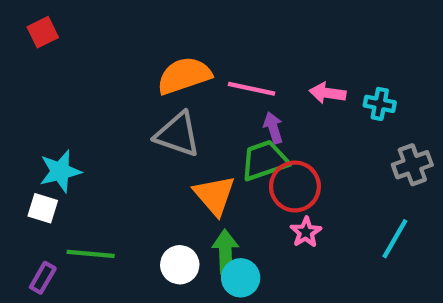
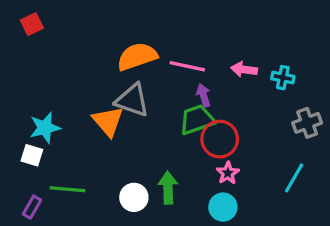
orange triangle: (215, 195) -> (108, 121), moved
cyan circle: (241, 278) -> (223, 207), moved

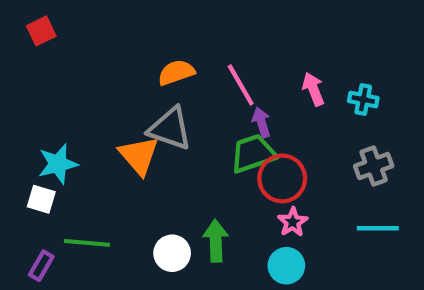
orange semicircle: (137, 57) -> (176, 72), size x0.7
pink line: (187, 66) -> (241, 85), turned 48
pink arrow: (244, 69) -> (313, 89), turned 60
gray cross: (307, 123) -> (374, 166), moved
cyan line: (294, 178) -> (378, 228), turned 60

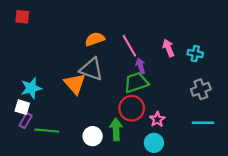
red square: (41, 31) -> (22, 17), turned 32
red circle: (282, 178) -> (132, 108), moved
purple rectangle: (41, 266) -> (26, 121), moved

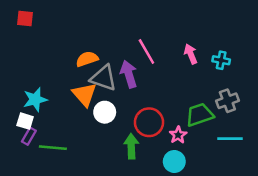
orange semicircle: (95, 39) -> (87, 59), moved
purple arrow: (141, 66) -> (129, 74), moved, size x1.5
green trapezoid: (136, 83) -> (200, 115), moved
white circle: (93, 136) -> (105, 112), moved

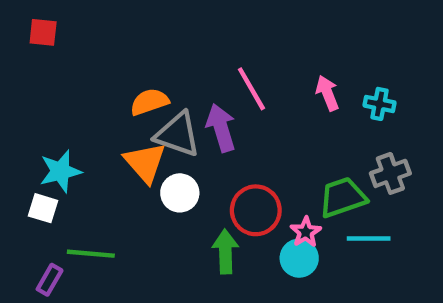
purple rectangle: (29, 136) -> (50, 280), moved
cyan line: (230, 139) -> (369, 239), moved
cyan circle: (174, 161) -> (299, 258), moved

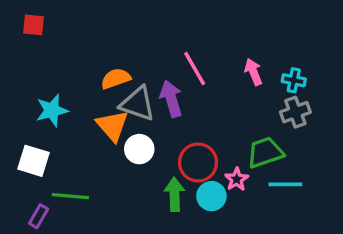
cyan star: (60, 171) -> (52, 110), moved
gray cross: (390, 173) -> (295, 112), moved
white square: (43, 208) -> (33, 161), size x1.4
cyan circle: (299, 258) -> (211, 196), moved

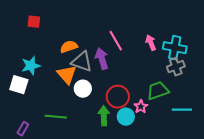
red square: (33, 25) -> (34, 22), moved
cyan cross: (294, 80) -> (175, 48), size x1.6
white square: (33, 161) -> (19, 85), moved
cyan line: (285, 184) -> (182, 110), moved
green line: (70, 196) -> (56, 117), moved

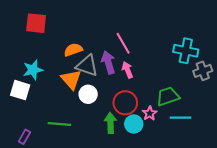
red square: (34, 22) -> (36, 23), size x1.5
pink arrow: (151, 43) -> (127, 70), moved
gray cross: (176, 67) -> (203, 71), moved
cyan line: (182, 110) -> (180, 118), moved

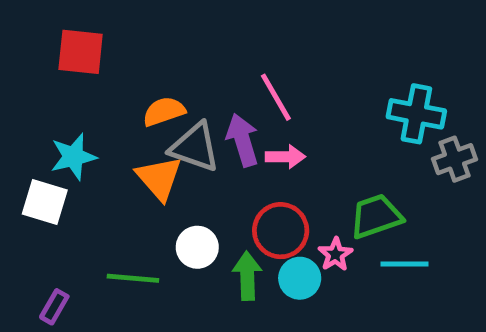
pink arrow: (127, 70) -> (285, 157), turned 112
white circle: (88, 94) -> (197, 247), moved

